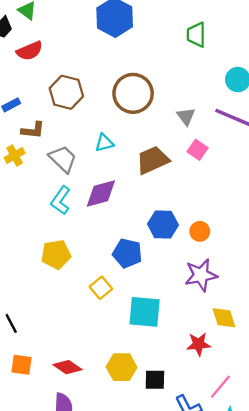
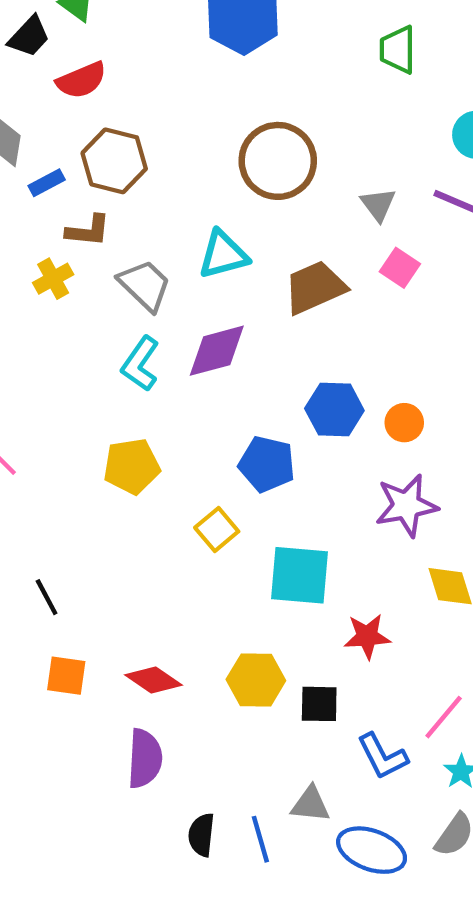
brown hexagon: (66, 92) -> (114, 161), moved
cyan triangle: (104, 143) -> (223, 255), size x1.4
red star: (199, 344) -> (367, 636), moved

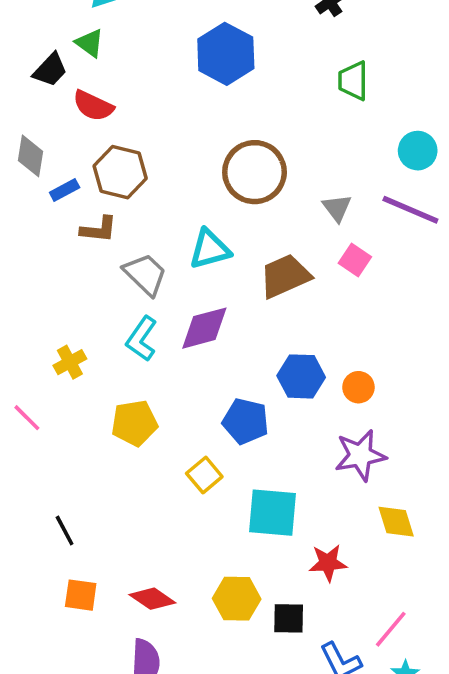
red semicircle: (81, 80) -> (93, 106), turned 48
yellow cross: (53, 279) -> (70, 362), moved

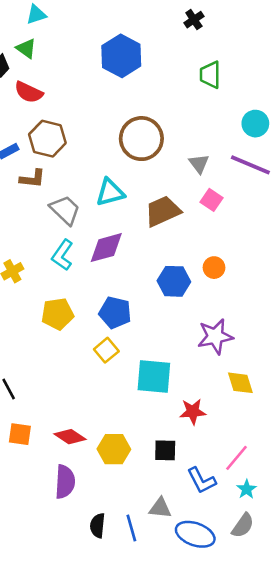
orange circle: (358, 387) -> (214, 268), moved
blue pentagon: (246, 421) -> (115, 313), moved
yellow hexagon: (237, 599) -> (114, 449), moved

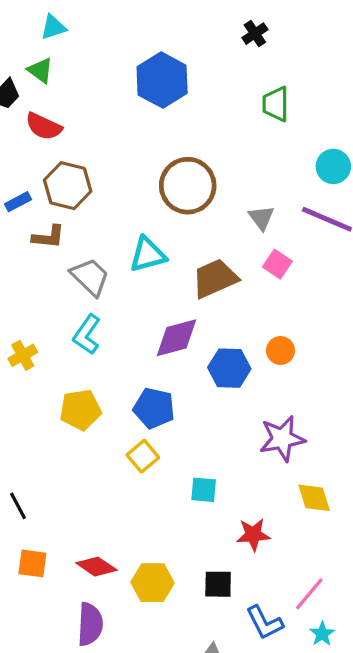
purple diamond: (106, 248) -> (176, 338), moved
cyan square: (154, 376) -> (204, 490), size x0.6

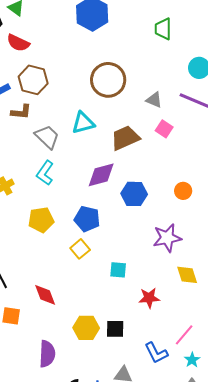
gray triangle: (261, 218) -> (154, 100), turned -30
orange circle: (281, 351) -> (183, 191), moved
red diamond: (96, 567) -> (45, 295), moved, turned 35
black square: (218, 584) -> (115, 329), moved

